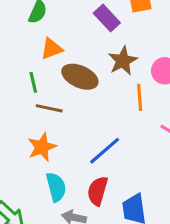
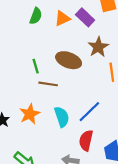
orange triangle: (52, 49) -> (62, 19), moved
orange star: (42, 147) -> (30, 114), moved
cyan semicircle: (56, 187) -> (62, 117), moved

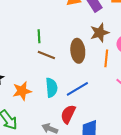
brown ellipse: (69, 60) -> (78, 51), moved, turned 50
orange star: (30, 114) -> (22, 91), moved

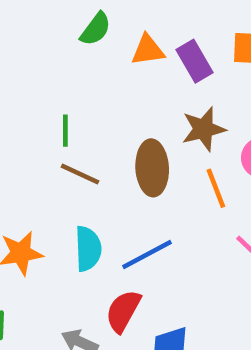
orange line: (106, 58) -> (216, 188), turned -30

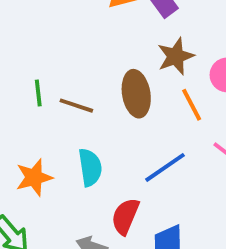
green line: (65, 131) -> (38, 93), moved
blue line: (147, 255) -> (165, 167), moved

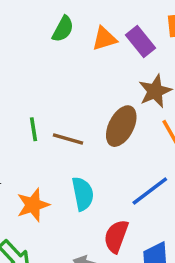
brown ellipse: (136, 94) -> (121, 126), turned 39

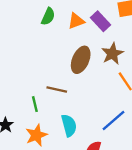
brown ellipse: (121, 126) -> (81, 60), moved
green line: (34, 129) -> (35, 104), moved

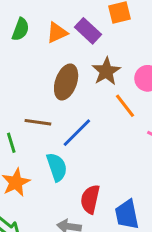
blue line: (114, 120) -> (77, 133), moved

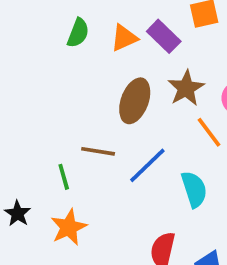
cyan semicircle: (57, 167) -> (194, 189), moved

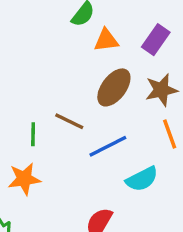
purple rectangle: (164, 36) -> (156, 40), turned 64
orange triangle: (124, 38) -> (106, 40), moved
cyan semicircle: (194, 189) -> (142, 179), turned 64

